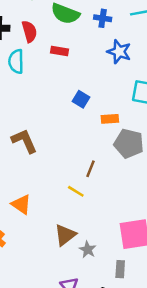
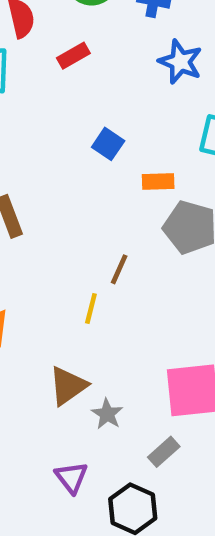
red rectangle: (59, 51) -> (73, 56), turned -42
yellow line: (76, 191) -> (91, 308), turned 70
gray rectangle: (120, 269) -> (164, 452), turned 42

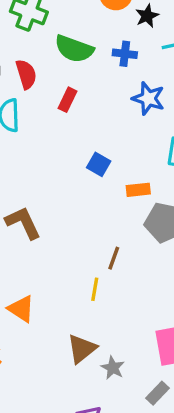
red rectangle: (73, 56) -> (68, 100), turned -30

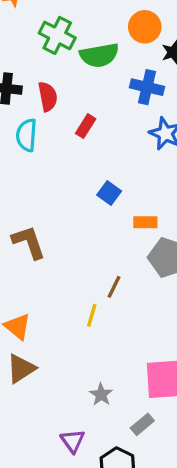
green semicircle: (74, 49) -> (99, 55), moved, turned -36
blue cross: (125, 54) -> (147, 87), size x1.4
brown triangle: (82, 349) -> (21, 369), moved

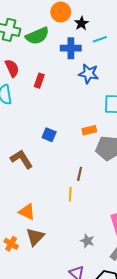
blue square: (109, 193) -> (49, 135), moved

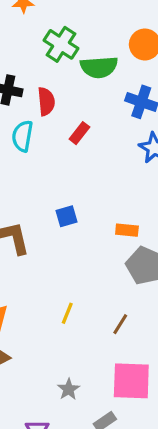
blue square: (49, 135) -> (66, 216), turned 32
brown line: (80, 174) -> (120, 324), moved

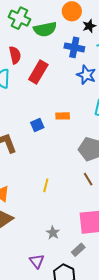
red rectangle: (79, 133) -> (38, 72), size x1.6
orange rectangle: (127, 230) -> (63, 116), moved
brown line: (120, 324) -> (88, 179), moved, turned -56

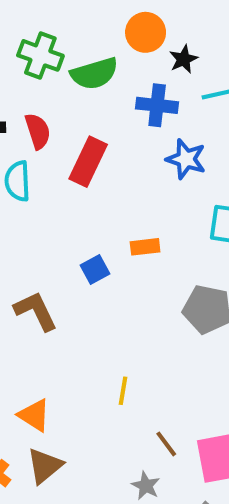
brown line: (88, 179) -> (166, 444), moved

